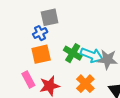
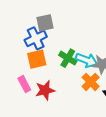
blue cross: (40, 33) -> (36, 38), size x1.5
orange cross: (85, 84) -> (91, 82), moved

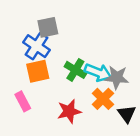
blue cross: (36, 38) -> (37, 46), turned -30
red star: (45, 90) -> (69, 111), moved

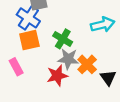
cyan arrow: (98, 72) -> (103, 25), moved, turned -35
gray star: (117, 77) -> (68, 59), moved

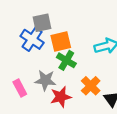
orange square: (29, 40) -> (61, 42), moved
gray star: (68, 59) -> (45, 80), moved

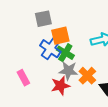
blue cross: (32, 39) -> (50, 49), moved
gray star: (45, 80) -> (68, 71), moved

